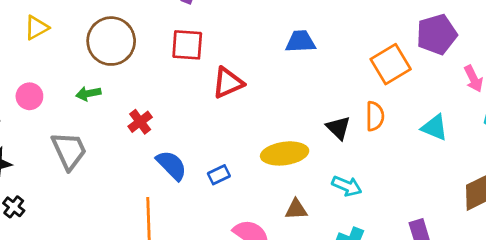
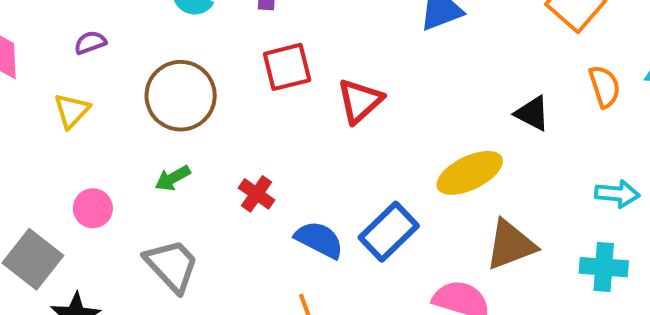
orange semicircle: (375, 116) -> (605, 87), moved
blue rectangle: (219, 175) -> (389, 232), size x1.8
cyan arrow: (347, 186) -> (617, 194), moved
brown triangle: (296, 209) -> (511, 245), size x1.6

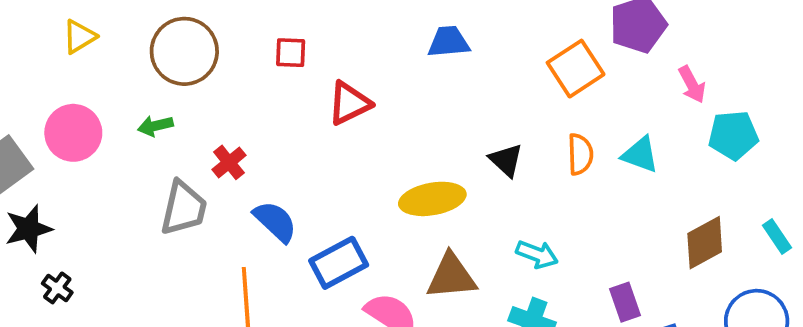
red square: (287, 67) -> (291, 53), size x0.7
cyan arrow: (617, 194) -> (537, 254), moved
pink circle: (93, 208) -> (73, 133), size x1.5
blue rectangle: (389, 232) -> (339, 263), moved
gray trapezoid: (172, 265) -> (184, 208), moved, turned 40

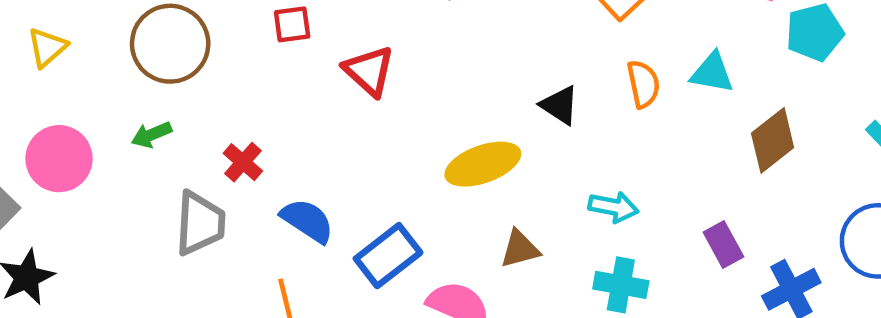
red triangle: (349, 103) -> (369, 71), turned -42
brown diamond: (705, 243) -> (773, 140), moved
brown triangle: (451, 276) -> (520, 249), size x0.7

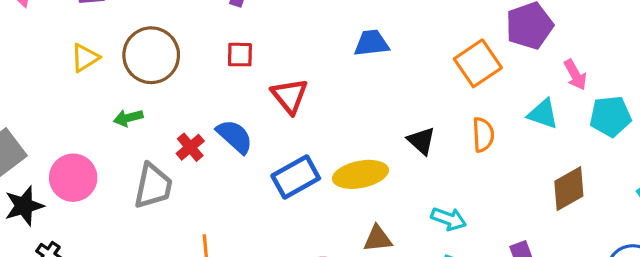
yellow triangle: (47, 47) -> (85, 58), moved
cyan triangle: (712, 73) -> (543, 114), moved
pink circle: (59, 159) -> (73, 178), moved
blue semicircle: (307, 221) -> (235, 136), moved
blue rectangle: (388, 256) -> (296, 177), moved

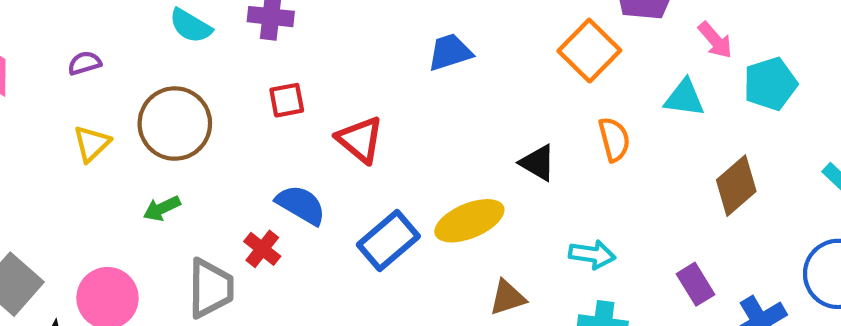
red cross: (190, 147) -> (262, 249), moved

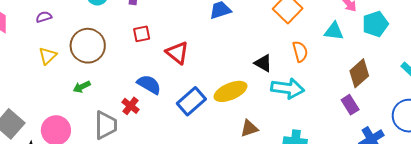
cyan arrow: (592, 254) -> (288, 88), moved, size x1.5
purple rectangle: (696, 284) -> (350, 105), moved

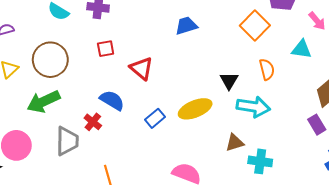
black triangle: (263, 63) -> (229, 81), turned 30
green arrow: (82, 87) -> (43, 101), size x1.8
blue rectangle: (191, 101) -> (155, 118), size x0.7
brown triangle: (249, 128) -> (235, 143), moved

